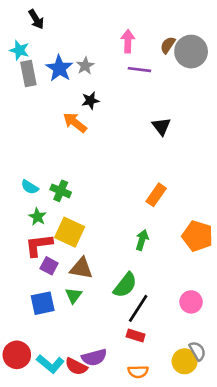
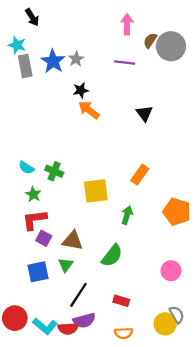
pink arrow: (128, 41) -> (127, 24), moved
orange arrow: (75, 123) -> (89, 110), moved
yellow square: (70, 232) -> (96, 191), moved, turned -32
black line: (138, 308) -> (78, 295), moved
red semicircle: (76, 366) -> (68, 329), turned -30

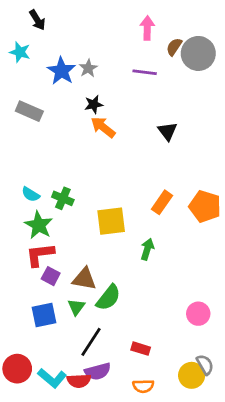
gray rectangle: (25, 66) -> (29, 111), moved, turned -55
green star: (33, 194) -> (39, 225), size x1.5
orange pentagon: (177, 212) -> (205, 206), moved
green semicircle: (112, 256) -> (108, 298), moved

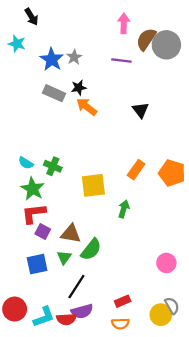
brown semicircle: (174, 47) -> (146, 39), size x1.5
gray rectangle: (29, 111) -> (54, 93), moved
red rectangle: (141, 349) -> (123, 301), moved, turned -40
cyan L-shape: (52, 378) -> (44, 317), turned -60

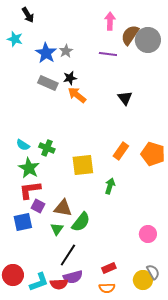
blue square: (37, 264) -> (23, 222), moved

